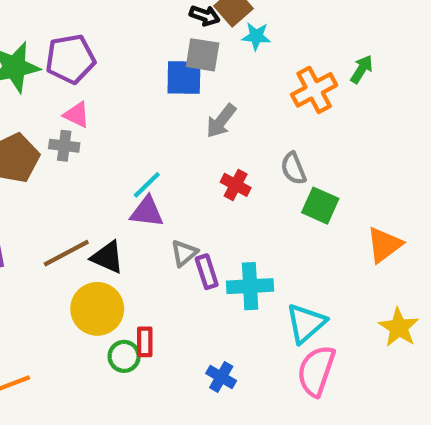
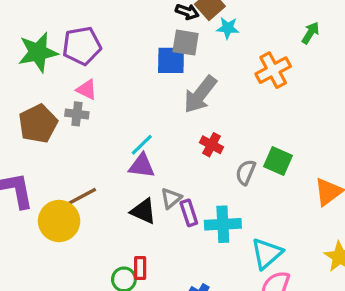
green arrow: (362, 69) -> (310, 33), moved
gray arrow: (221, 121) -> (200, 94), size x1.4
gray semicircle: (293, 168) -> (246, 172), moved, turned 45
black triangle: (108, 257) -> (143, 211), moved
yellow circle: (97, 309) -> (59, 221), moved

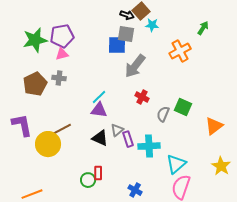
pink triangle: (87, 90) -> (62, 54), moved, turned -40

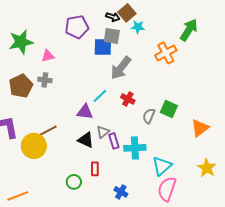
green arrow: (203, 28) -> (189, 30), size x1.6
purple pentagon: (62, 36) -> (77, 27), moved
cyan line: (99, 97) -> (100, 96), moved
red rectangle: (98, 173) -> (95, 169), moved

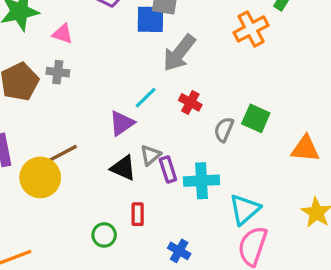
pink triangle: (48, 56) -> (63, 34), turned 32
purple triangle: (85, 112) -> (122, 123), turned -42
orange triangle: (200, 128) -> (305, 149), turned 42

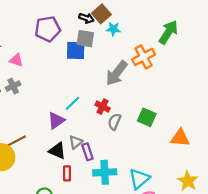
gray arrow: (179, 53) -> (117, 73), moved
gray cross: (58, 72) -> (13, 86), turned -32
gray semicircle: (224, 130) -> (114, 122), moved
cyan cross: (202, 181) -> (105, 172), moved
red rectangle: (138, 214) -> (67, 173), moved

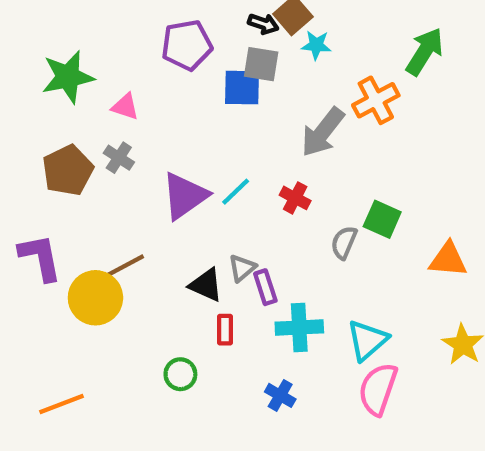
gray cross: (13, 86) -> (119, 158), turned -32
purple triangle: (56, 121) -> (185, 196), moved, size x1.4
gray semicircle: (114, 122) -> (344, 243), moved

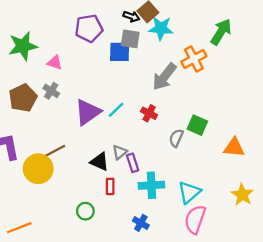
cyan star: (316, 45) -> (161, 28), size x1.5

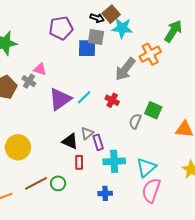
pink triangle: (55, 63) -> (40, 69), moved
brown line: (52, 152) -> (36, 183), moved
blue cross: (141, 223) -> (105, 193), turned -32

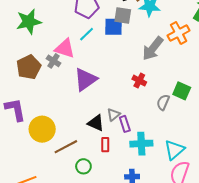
pink triangle: (40, 69) -> (65, 49), size x1.5
cyan line: (84, 97) -> (87, 34), moved
brown line: (36, 183) -> (66, 147), moved

